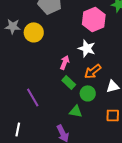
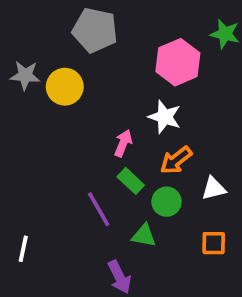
purple line: (33, 97) -> (99, 209), moved
white line: (18, 129) -> (23, 249), moved

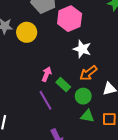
pink hexagon: (178, 62) -> (70, 19), moved
pink arrow: (123, 143) -> (47, 74), moved
green triangle: (144, 236) -> (87, 116), moved

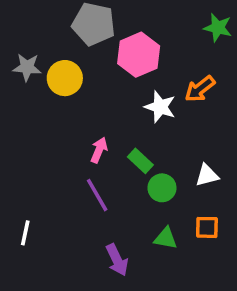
orange arrow: (88, 73) -> (200, 89), moved
green rectangle: (63, 85) -> (140, 161), moved
green triangle: (87, 116) -> (166, 238), moved

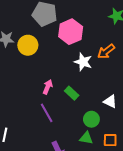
white triangle: (207, 175) -> (110, 101), turned 40
green circle: (162, 188) -> (91, 119), moved
orange square: (207, 227) -> (110, 140), moved

